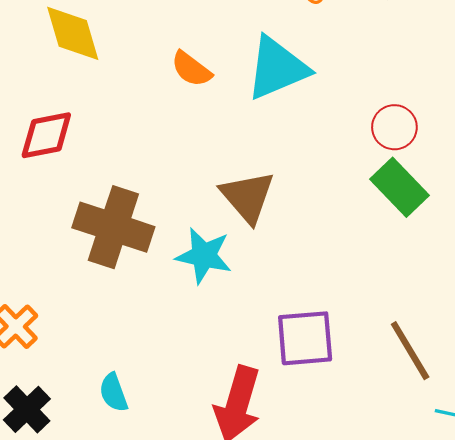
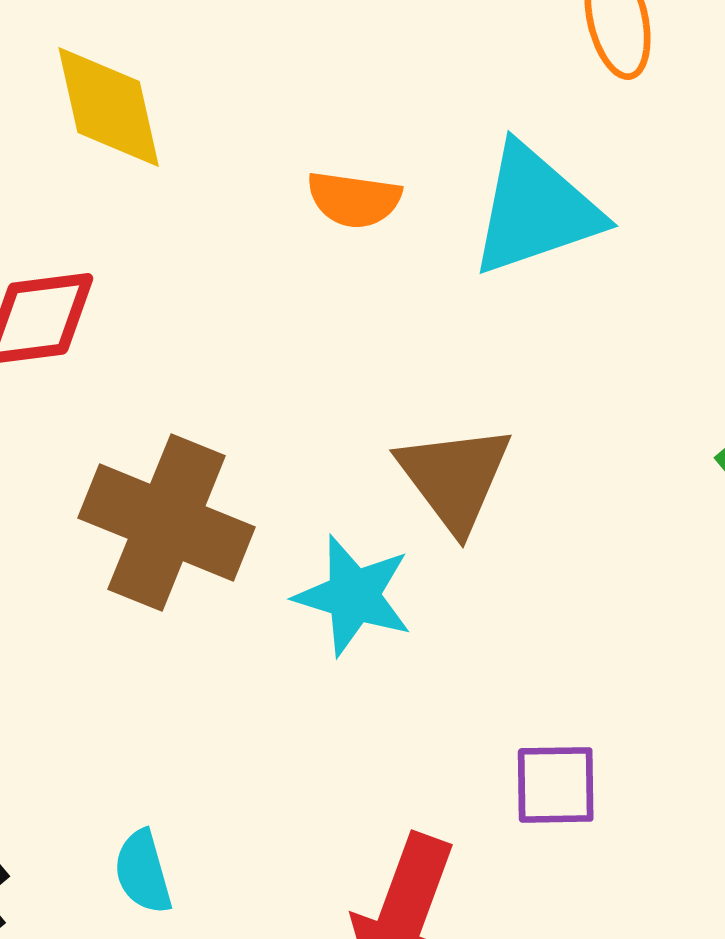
orange semicircle: (191, 69) -> (354, 199), turned -33
purple square: (305, 338) -> (556, 785), size x0.7

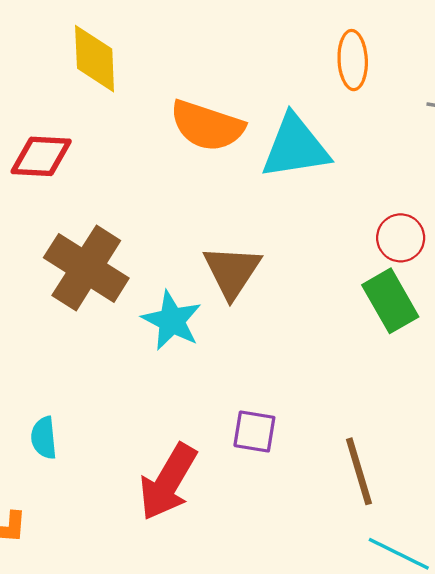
orange semicircle: (354, 199) -> (207, 126), size x1.6

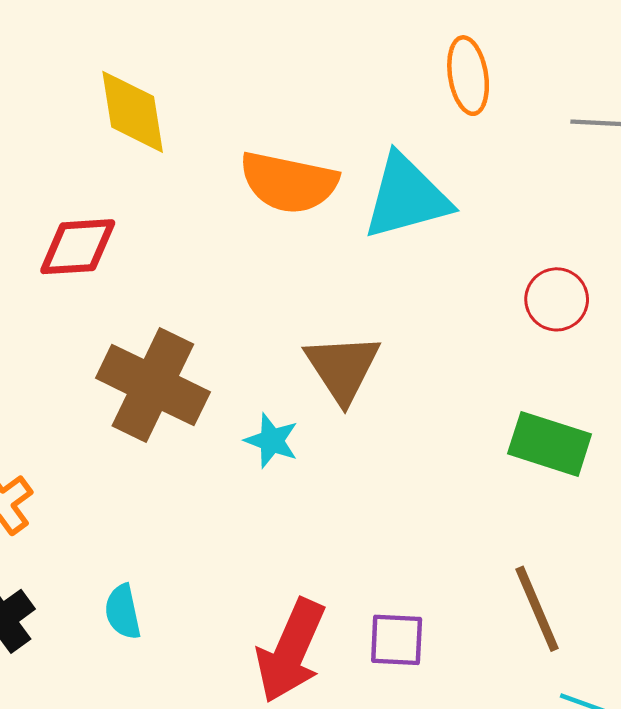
green rectangle: (390, 301) -> (550, 444), moved, turned -36
cyan star: (172, 321) -> (272, 441), size x0.7
purple square: (254, 432) -> (397, 640), moved

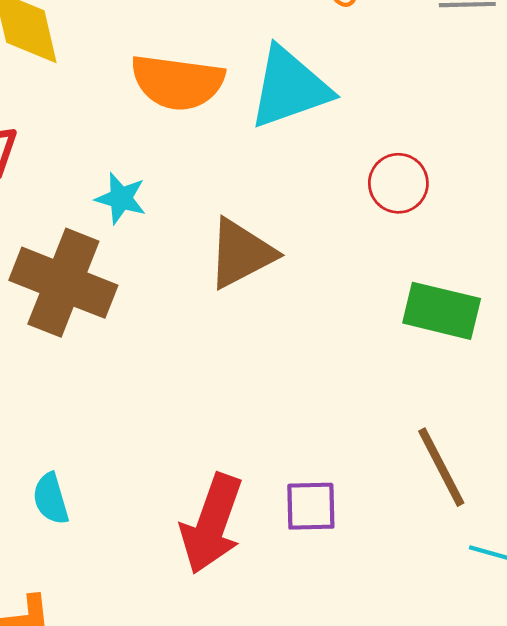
red circle: (557, 299) -> (398, 183), moved
brown triangle: (343, 368) -> (241, 253), turned 40
cyan star: (272, 441) -> (121, 198), moved

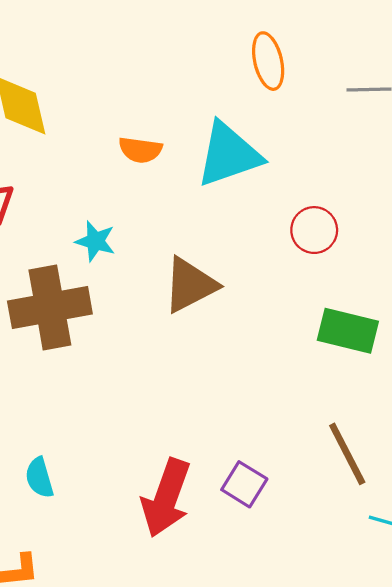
orange semicircle: (177, 82) -> (140, 150), size x0.6
brown cross: (63, 283) -> (50, 308), turned -32
purple square: (311, 506) -> (244, 484), turned 33

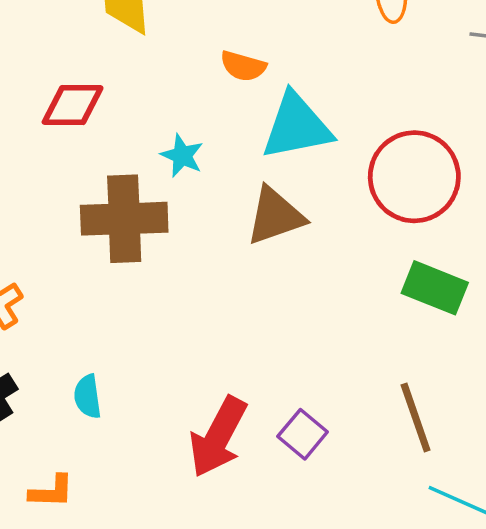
cyan triangle: (229, 154) -> (297, 126), moved
red circle: (314, 230) -> (414, 177), size x1.8

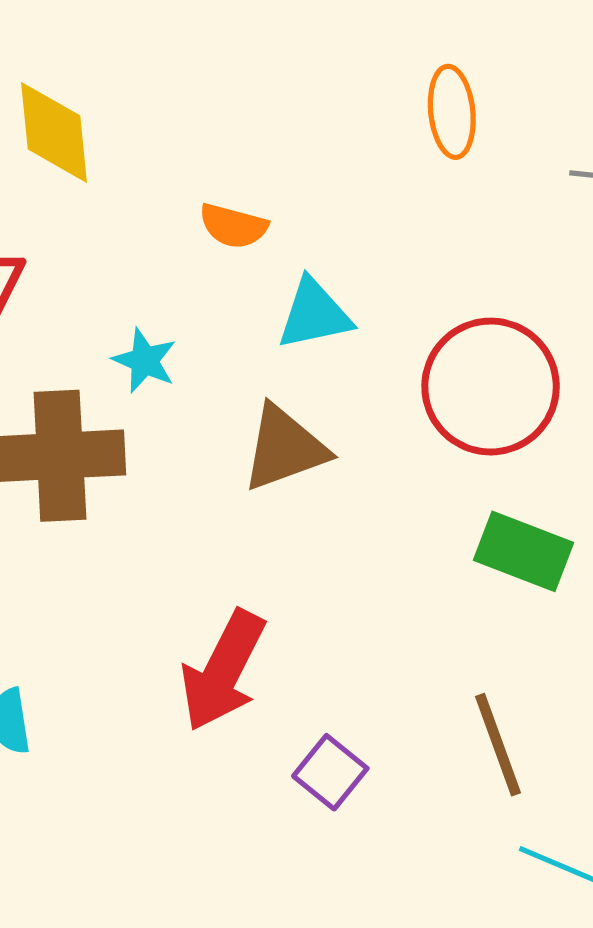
cyan triangle: (297, 126) -> (314, 314), size x0.7
red arrow: (218, 437) -> (223, 671), moved

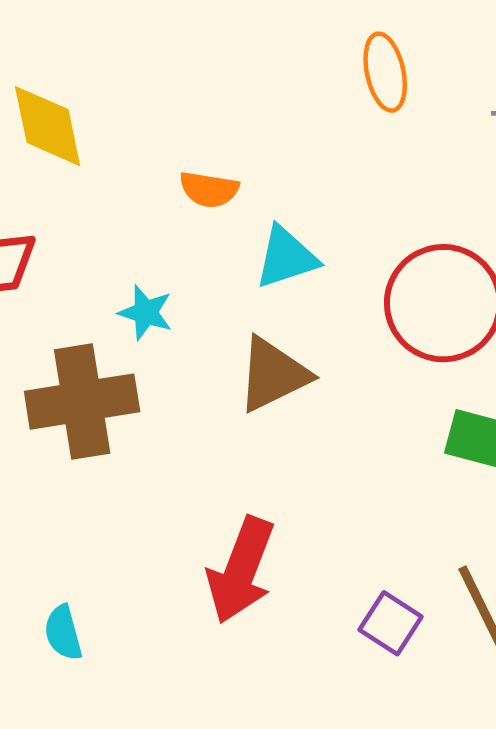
purple square: (330, 772) -> (391, 623), moved

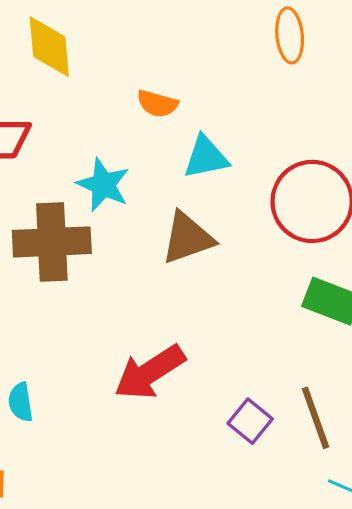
cyan star: (146, 313) -> (103, 185), size x1.4
red arrow: (241, 570) -> (150, 372), turned 30

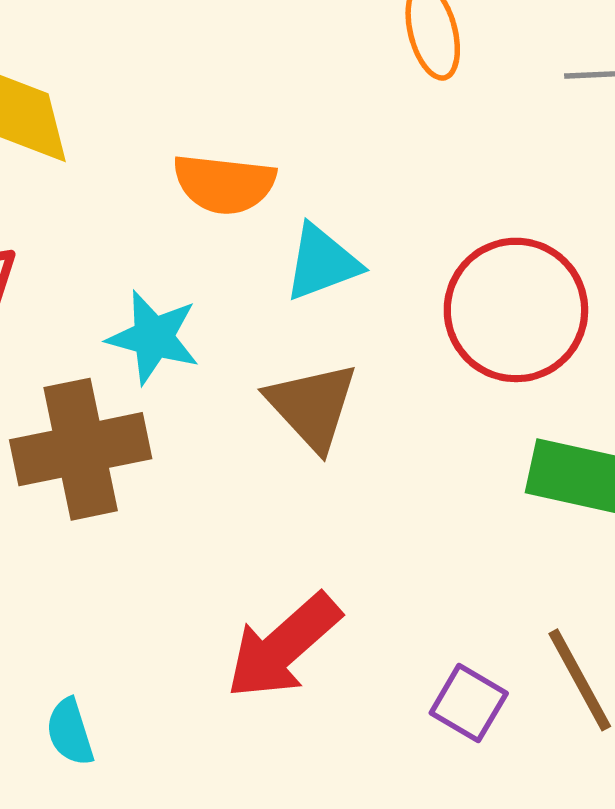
orange semicircle: (157, 104) -> (224, 184), size x1.4
brown triangle: (188, 238) -> (312, 406), turned -44

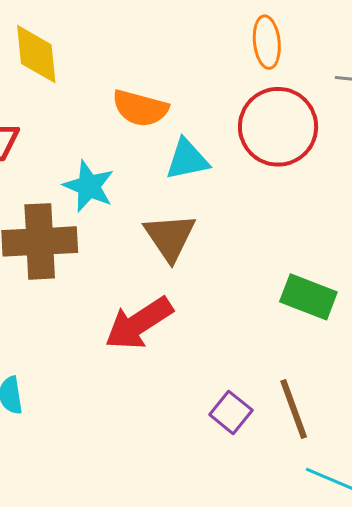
red circle: (516, 310) -> (278, 127), moved
red arrow: (283, 646) -> (139, 323), moved

